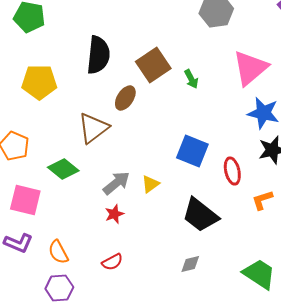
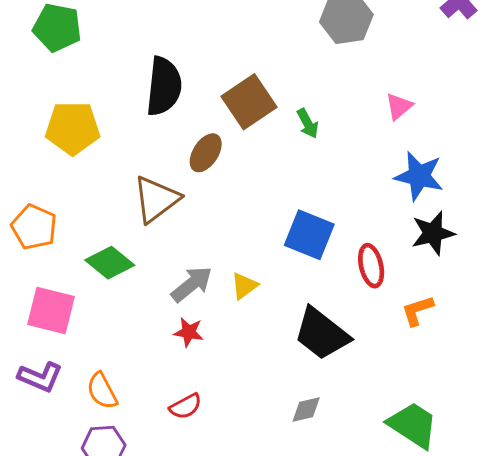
pink triangle: (250, 68) -> (399, 106), size x0.5
red star: (114, 214) -> (189, 332), turned 30

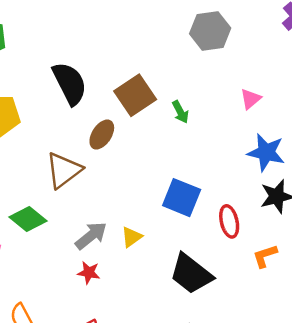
black semicircle: (164, 86) -> (70, 83), turned -33

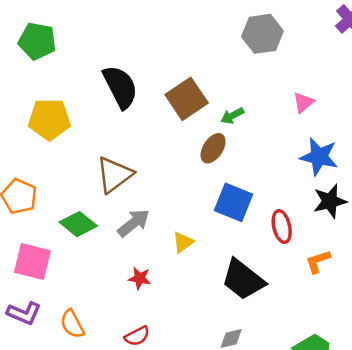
green arrow: (180, 112) -> (232, 116), turned 90
brown ellipse: (102, 135) -> (213, 148), moved
gray arrow: (91, 236) -> (134, 223), moved

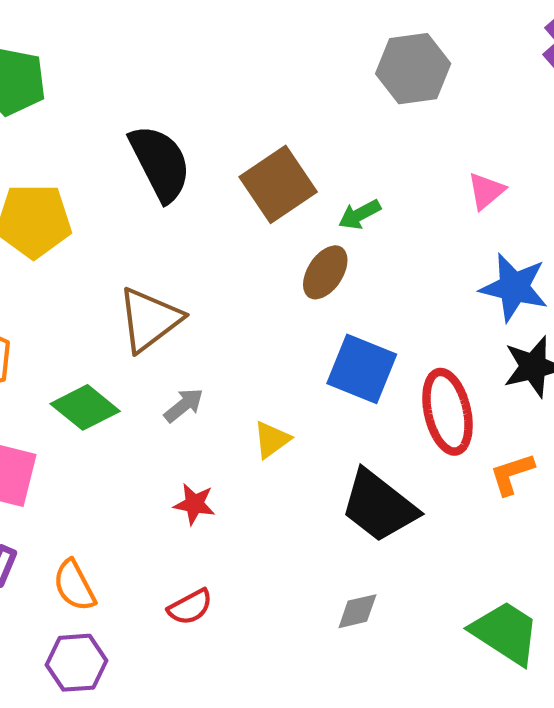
gray arrow: (134, 223) -> (184, 405), size x0.7
red ellipse: (282, 227) -> (448, 412), size x1.4

